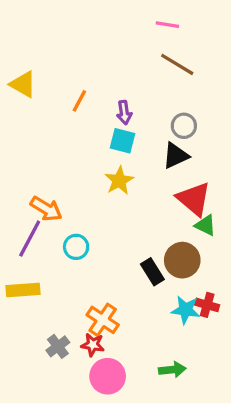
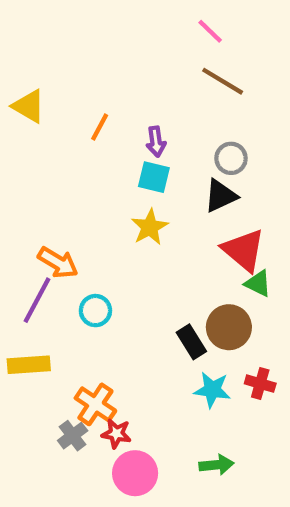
pink line: (167, 25) -> (210, 31), turned 35
cyan star: (186, 310) -> (212, 390), moved
orange cross: (103, 320) -> (95, 404), moved

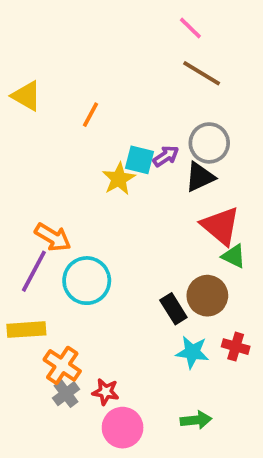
purple arrow: (156, 142) -> (166, 156), moved, turned -116
gray circle: (231, 158) -> (209, 143), size x1.4
yellow star: (150, 227) -> (119, 179), moved
cyan circle: (95, 311) -> (87, 281), size x1.6
orange cross: (95, 404) -> (62, 365), moved

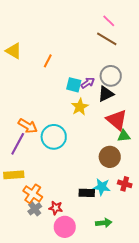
pink line: (190, 28) -> (109, 21), moved
yellow star: (119, 179) -> (80, 107), moved
green triangle: (234, 256) -> (124, 136), turned -32
cyan circle: (87, 281) -> (54, 137), moved
black rectangle: (173, 309) -> (87, 193), moved, turned -56

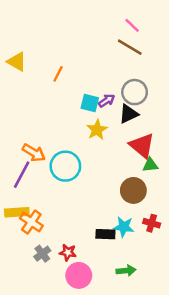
orange cross: (33, 194) -> (31, 222), moved

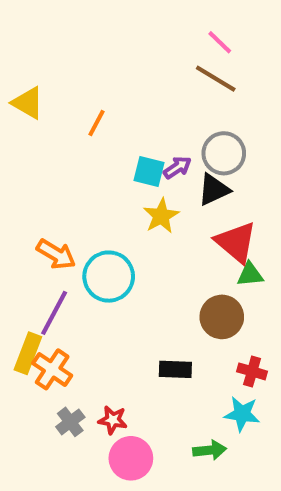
purple line: (22, 175) -> (54, 313), moved
yellow rectangle: (17, 212) -> (28, 353), turned -65
cyan star: (124, 227) -> (242, 414), moved
black rectangle: (105, 234) -> (175, 369), moved

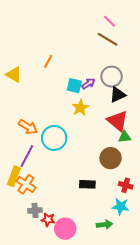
yellow triangle: (28, 103) -> (14, 75), moved
black triangle: (214, 190) -> (118, 95), moved
red star: (113, 420) -> (48, 220), moved
gray cross: (70, 422) -> (35, 210), turned 32

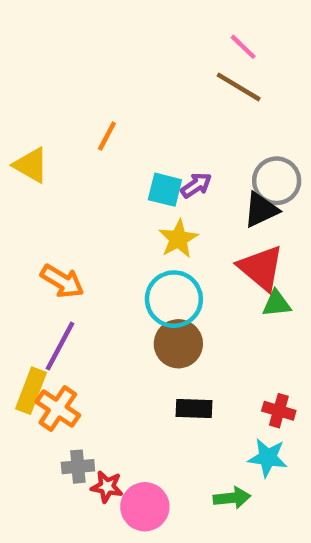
gray circle: (112, 77) -> (277, 181), moved
cyan circle: (54, 138) -> (174, 299), moved
brown circle: (111, 158) -> (178, 344), moved

